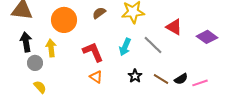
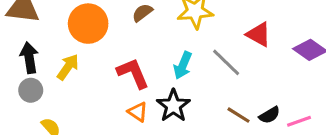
yellow arrow: (51, 48) -> (68, 67), turned 42
gray circle: (35, 63) -> (31, 90), moved
black star: (135, 76) -> (173, 106), moved, size x1.5

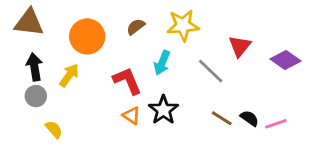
red triangle: (259, 34) -> (240, 46), turned 40
cyan arrow: (183, 65) -> (162, 63), moved
black semicircle: (270, 115) -> (249, 118), turned -114

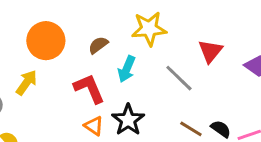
brown semicircle: (136, 27) -> (98, 45), moved

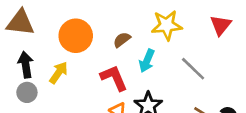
red triangle: (210, 51) -> (221, 25), moved

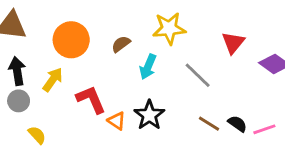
red triangle: (221, 25) -> (233, 43), moved
red L-shape: (114, 78) -> (91, 99), moved

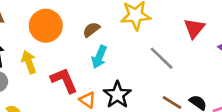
cyan arrow: (148, 67) -> (99, 57), moved
yellow arrow: (53, 80) -> (29, 62), turned -55

